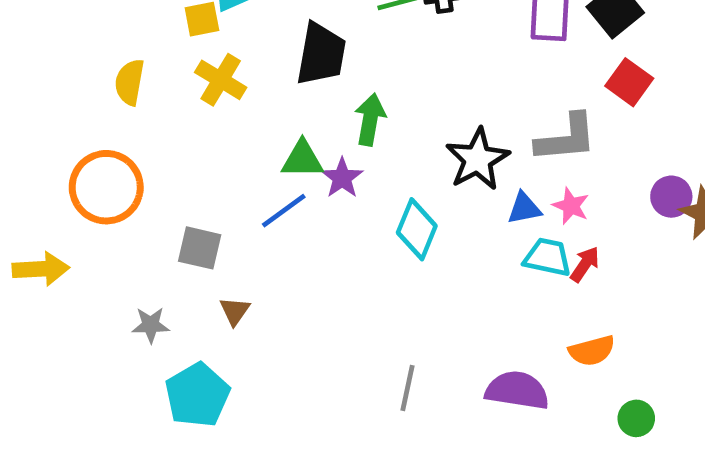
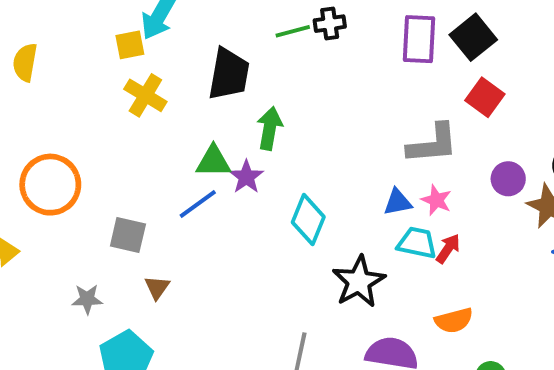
yellow semicircle: (130, 82) -> (25, 62), moved
black star: (477, 159) -> (359, 282), moved
purple circle: (671, 197) -> (508, 179), moved

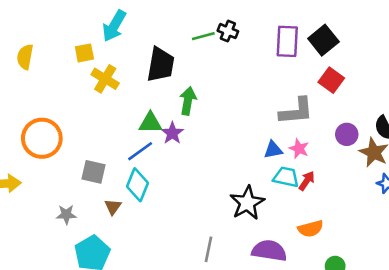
black cross: (330, 24) -> (228, 31), turned 30
yellow square: (130, 45) -> (84, 53), moved
cyan diamond: (308, 220) -> (137, 185), moved

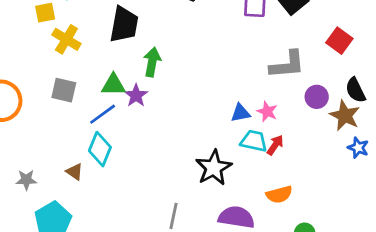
red square: (331, 80) -> (339, 41), moved
gray L-shape: (296, 111) -> (287, 65), moved
gray square: (94, 172) -> (64, 90), moved
brown triangle: (113, 207) -> (74, 172), turned -30

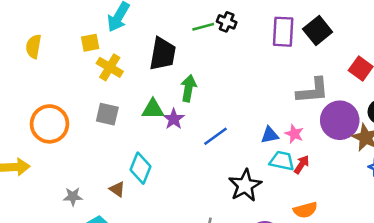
purple circle: (317, 97) -> (340, 120), size x1.8
blue line: (103, 114) -> (216, 136), moved

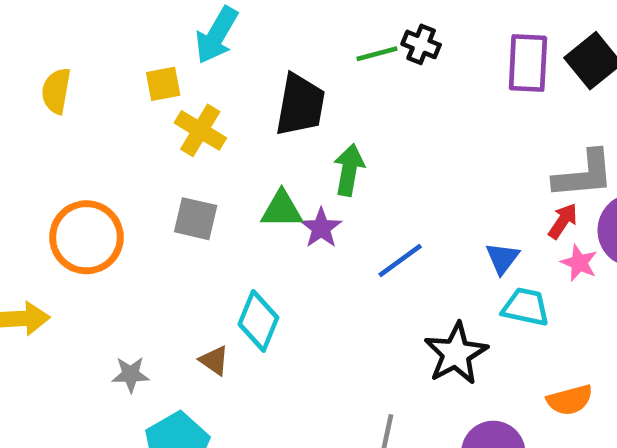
pink star: (294, 134) -> (579, 263), moved
blue triangle: (270, 135) -> (502, 258), turned -42
red arrow: (302, 165) -> (563, 221), moved

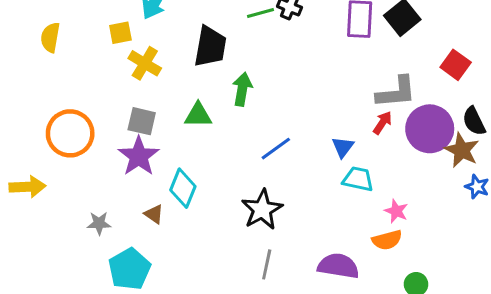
purple star: (321, 228) -> (139, 156), moved, size x1.5
pink star: (579, 263) -> (396, 211), moved
black star: (456, 353) -> (262, 210), moved

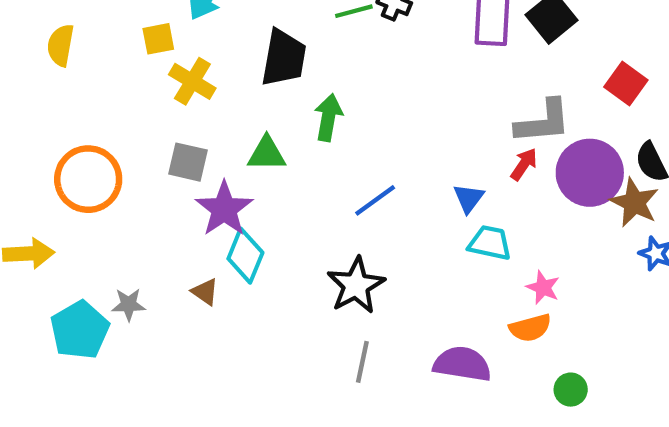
purple star: (139, 156) -> (224, 209), moved
cyan pentagon: (130, 269) -> (80, 330), moved

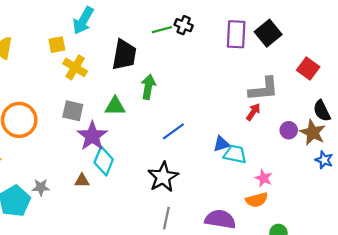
purple circle: (590, 173) -> (289, 130), moved, size x0.5
blue triangle: (469, 198) -> (221, 144), moved, turned 36
brown triangle: (205, 292) -> (82, 180), turned -35

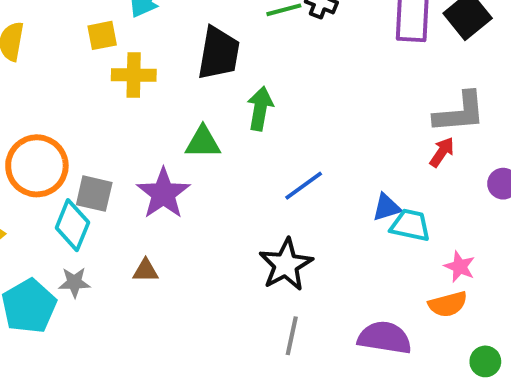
yellow cross: (75, 67) -> (134, 75), turned -30
gray square: (73, 111) -> (94, 194), moved
cyan diamond: (104, 161) -> (72, 225), moved

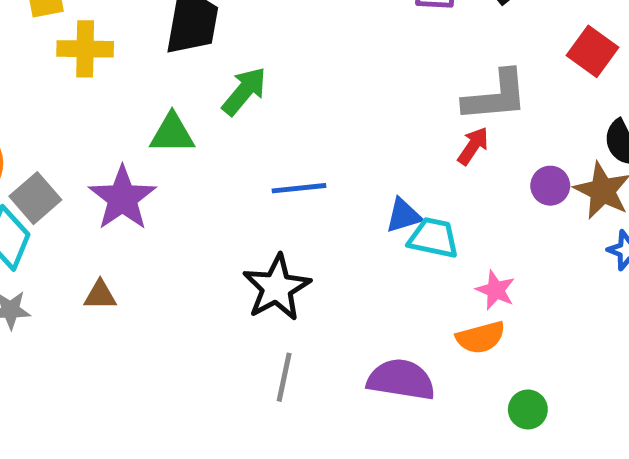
green arrow: (260, 109) -> (244, 91), turned 30
blue line: (304, 186) -> (299, 188), turned 30
gray square: (94, 194) -> (35, 198), turned 36

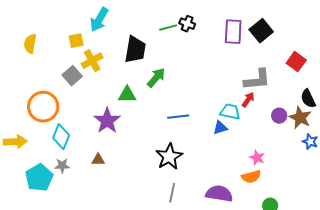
yellow cross: (85, 49) -> (92, 61), turned -30
gray square: (35, 198) -> (72, 76), moved
cyan trapezoid: (433, 238) -> (230, 112), moved

